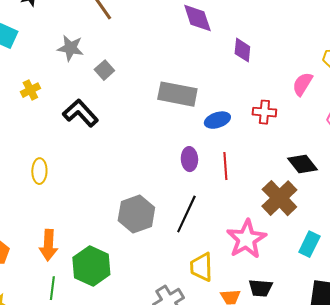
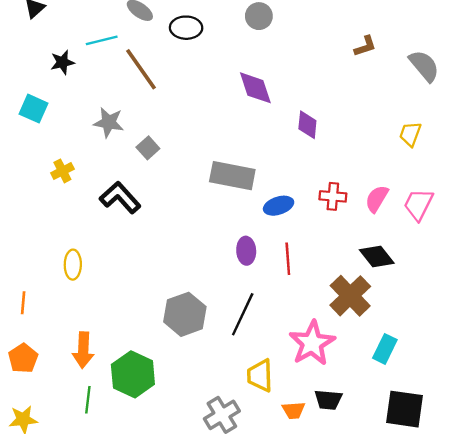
pink semicircle: (302, 84) -> (377, 199), moved

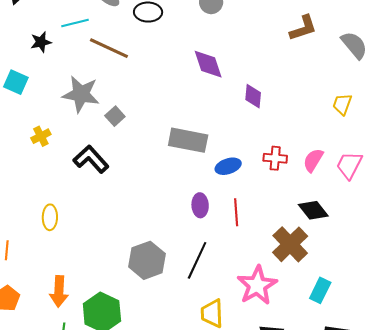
brown L-shape: (365, 46) -> (303, 28), size x1.4
brown line: (141, 69) -> (109, 48), turned -30
gray star: (109, 122) -> (81, 94), size x1.4

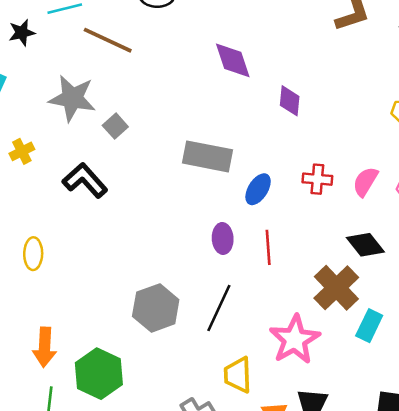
blue ellipse: (228, 166) -> (258, 189), turned -40
cyan rectangle: (320, 290) -> (369, 326), moved

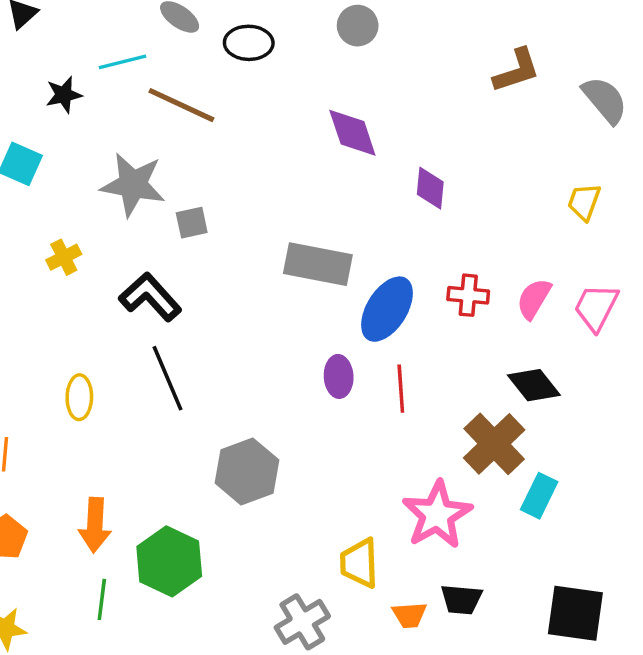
gray square: (115, 126) -> (192, 223), turned 30
blue ellipse: (258, 189) -> (387, 309), size x1.5
black line: (219, 308) -> (167, 378), moved, turned -48

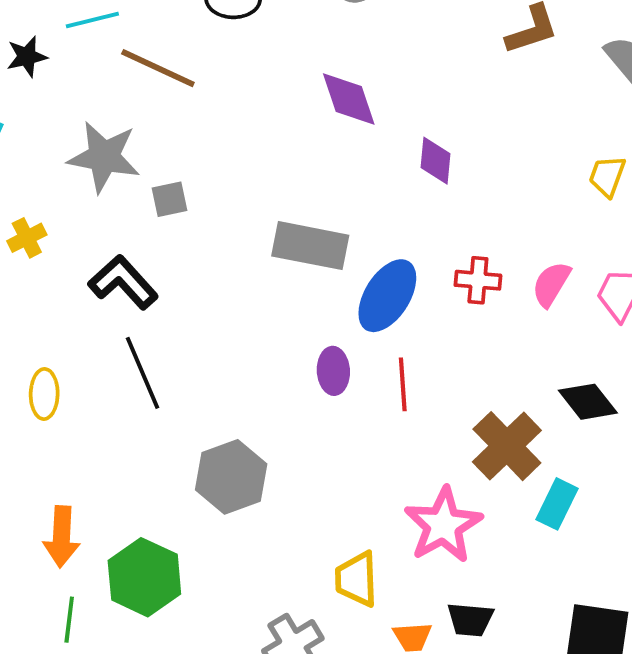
black diamond: (534, 385) -> (588, 402), moved

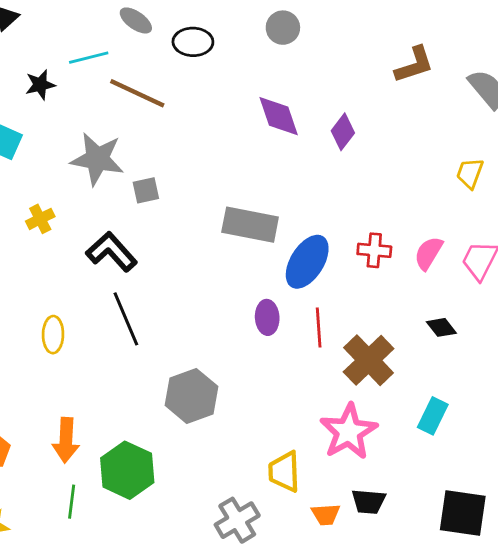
purple diamond: (436, 161) -> (343, 132), moved, turned 32
black diamond: (588, 402) -> (441, 327), moved, size x0.7
brown cross: (507, 446) -> (369, 360), moved

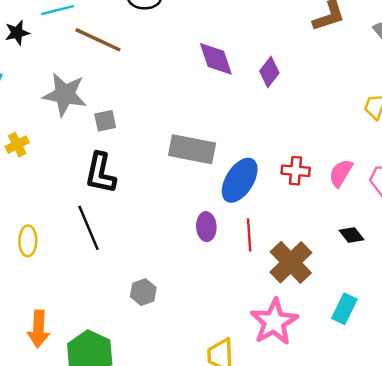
black L-shape: (112, 252) -> (100, 173), moved, turned -126
gray hexagon: (192, 396) -> (143, 292), size x0.6

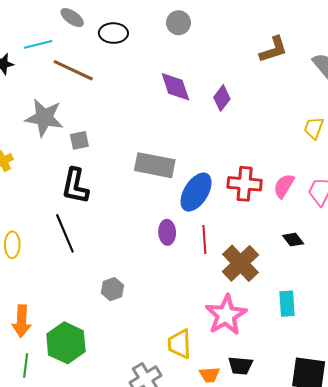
red cross: (296, 171) -> (245, 184), size x1.4
cyan rectangle: (344, 309) -> (287, 304), turned -30

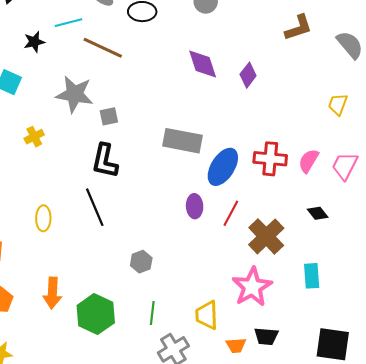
red line: (204, 240) -> (231, 213), turned 32
green line: (26, 366) -> (152, 313), moved

